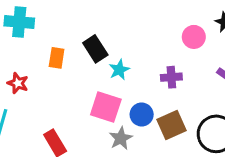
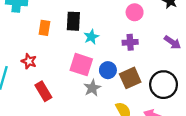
pink circle: (194, 37) -> (135, 12), moved
black rectangle: (95, 49) -> (73, 21), turned 36
red star: (18, 83) -> (29, 61), moved

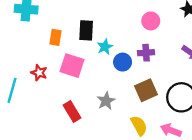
pink square: (81, 65) -> (72, 66), moved
blue circle: (108, 70) -> (123, 62), moved
red rectangle: (43, 91) -> (72, 111), moved

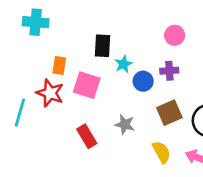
orange rectangle: (56, 37) -> (59, 65), moved
red star: (39, 73) -> (50, 93), size x1.5
gray star: (106, 101) -> (125, 124), turned -30

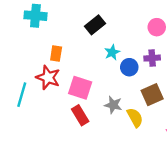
black rectangle: (102, 46) -> (95, 25), moved, turned 48
pink square: (87, 85) -> (80, 88), moved
yellow semicircle: (161, 152) -> (135, 118), moved

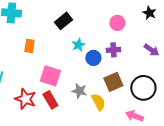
red star: (48, 77) -> (25, 99), moved

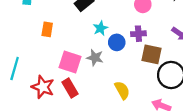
brown square: (113, 82) -> (151, 54), moved, turned 36
gray star: (79, 91) -> (95, 58), moved

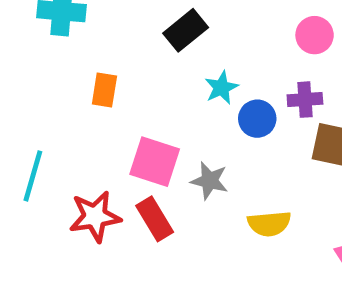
gray star: (95, 58) -> (209, 181), moved
red star: (43, 87) -> (95, 216), turned -30
yellow semicircle: (122, 90) -> (269, 224), turned 114

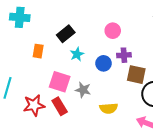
black rectangle: (186, 30) -> (66, 34), moved
pink circle: (315, 35) -> (113, 31), moved
cyan star: (221, 88) -> (77, 54), moved

